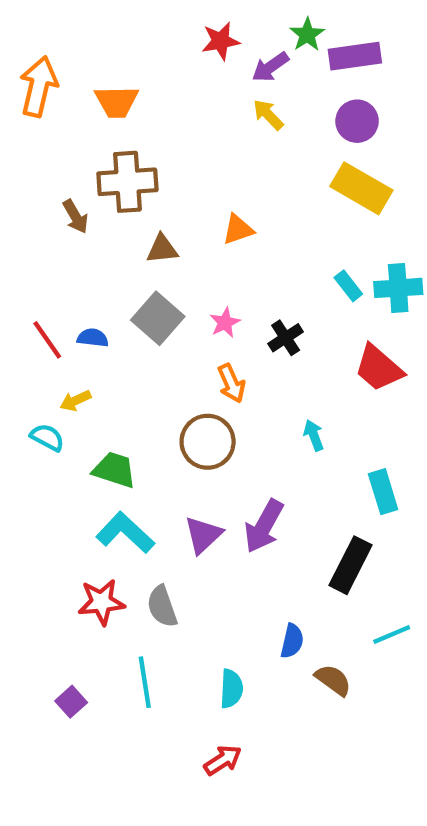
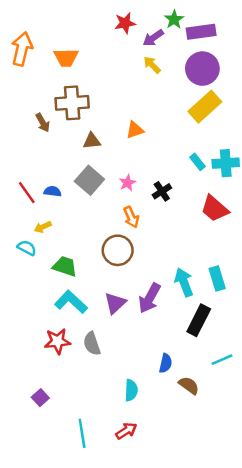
purple circle: (357, 121) -> (202, 69), size x1.4
yellow rectangle: (361, 188) -> (205, 107), turned -72
cyan arrow: (314, 435) -> (184, 282), moved, size x1.6
cyan line: (145, 682) -> (82, 433), moved

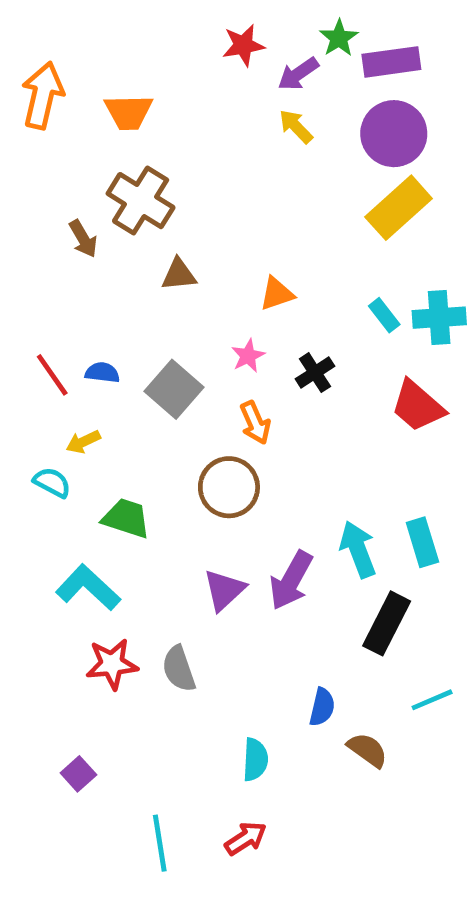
brown cross: (72, 103) -> (141, 201), turned 36
orange triangle: (135, 130) -> (277, 294), moved
gray square: (89, 180) -> (174, 389), moved
cyan L-shape: (71, 302) -> (88, 588), moved

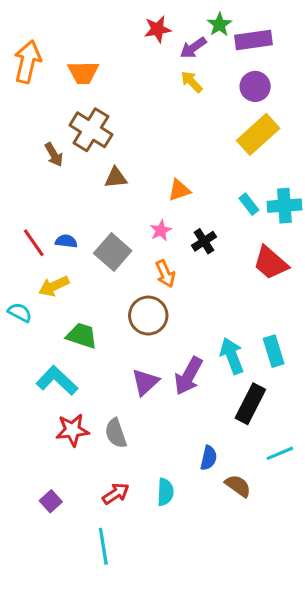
purple circle: (394, 134) -> (255, 86), size x0.7
yellow arrow: (83, 442) -> (54, 286), size x1.4
cyan semicircle: (52, 482) -> (20, 312), moved
red arrow: (246, 838) -> (116, 494), moved

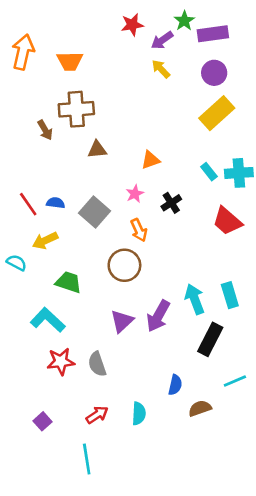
brown cross: (91, 130) -> (76, 109), turned -36
brown semicircle: (238, 486) -> (200, 408), turned -55

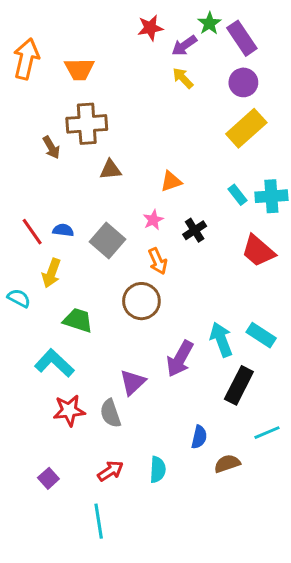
purple rectangle: (213, 34) -> (242, 38), turned 64
yellow arrow: (45, 241) -> (51, 273), turned -45
cyan rectangle: (230, 295) -> (261, 335), turned -40
purple triangle: (122, 321) -> (133, 382), moved

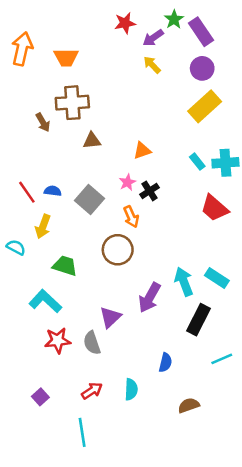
black cross: (195, 230) -> (150, 191), moved
brown semicircle: (227, 464) -> (189, 405), moved

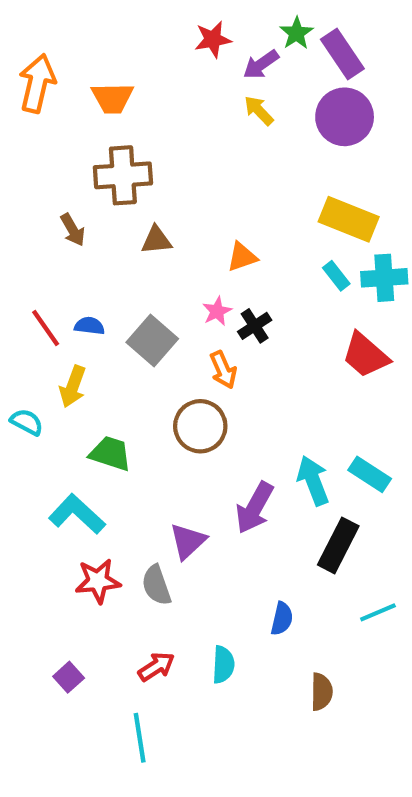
purple circle: (202, 68) -> (345, 117), size x1.4
yellow rectangle: (205, 106) -> (349, 219), moved, turned 64
brown arrow: (43, 122) -> (73, 230), moved
brown semicircle: (189, 405) -> (322, 692), turned 110

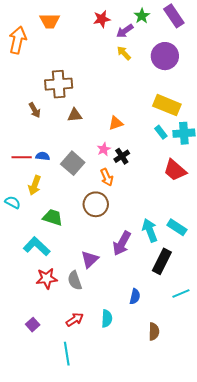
purple rectangle: (342, 54) -> (174, 16), moved
orange trapezoid: (112, 98) -> (50, 21), moved
red line: (46, 328) -> (22, 157), turned -54

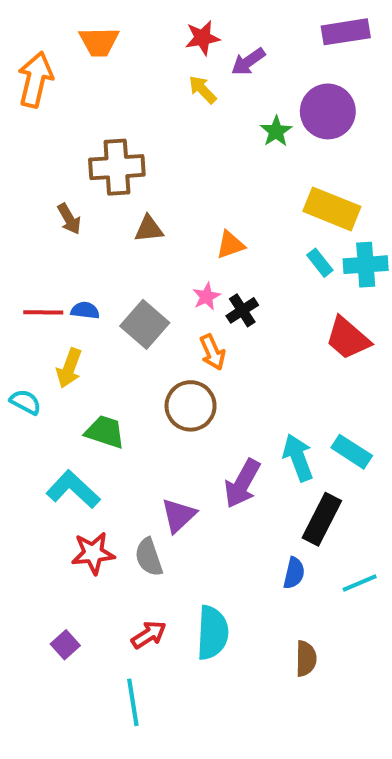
green star: (142, 16) -> (276, 131), moved
purple rectangle: (174, 16) -> (346, 32), turned -65
yellow arrow: (124, 53) -> (202, 90), moved
blue semicircle: (135, 296) -> (294, 573), moved
cyan semicircle: (107, 318) -> (212, 633), size x1.5

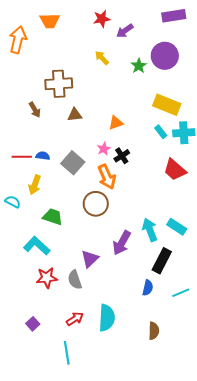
yellow arrow: (202, 90) -> (102, 58), moved
orange arrow: (212, 352) -> (107, 177), size x1.4

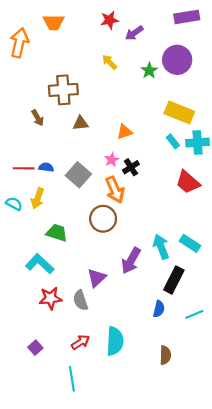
cyan semicircle: (13, 202) -> (14, 204), moved

